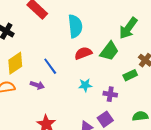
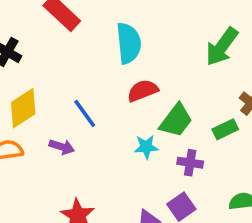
green trapezoid: (109, 51) -> (176, 120), moved

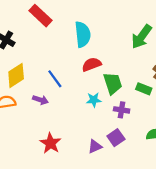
green trapezoid: (176, 120) -> (113, 83), turned -55
green rectangle: (225, 129) -> (144, 89), turned 48

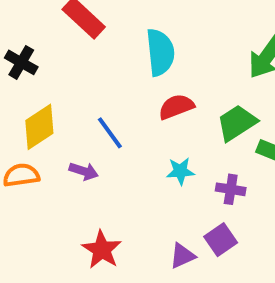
green trapezoid: (113, 83) -> (237, 123), moved, turned -105

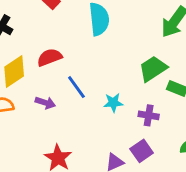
red semicircle: (176, 107) -> (50, 57), moved
blue line: (110, 133) -> (76, 87), moved

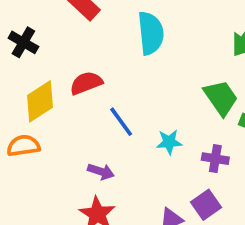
green trapezoid: (153, 69) -> (221, 98), turned 88
purple arrow: (45, 103) -> (101, 172), moved

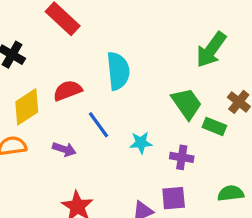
cyan semicircle: (151, 33) -> (118, 71), moved
purple arrow: (101, 172) -> (64, 149), moved
purple square: (206, 205) -> (174, 198), turned 30

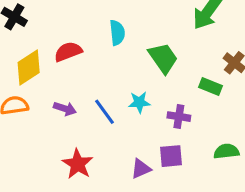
cyan semicircle: (118, 71) -> (117, 33), size x0.7
green trapezoid: (187, 104) -> (163, 58), moved
blue line: (99, 125) -> (105, 112), moved

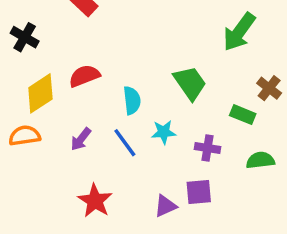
cyan semicircle: (117, 33) -> (132, 100), moved
purple arrow: (65, 109) -> (81, 139), turned 110
green semicircle: (226, 151) -> (260, 160), moved

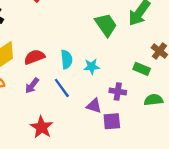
red semicircle: (84, 76) -> (34, 57), moved
green trapezoid: (190, 83) -> (106, 25), moved
cyan star: (164, 132) -> (92, 66), moved
purple triangle: (165, 206) -> (94, 106), moved, turned 42

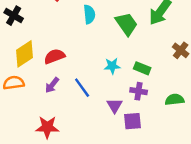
cyan semicircle: (67, 59) -> (89, 14), moved
green rectangle: (142, 69) -> (142, 68), moved
purple triangle: (94, 106) -> (115, 106), turned 42
red star: (42, 127) -> (47, 127), moved, turned -30

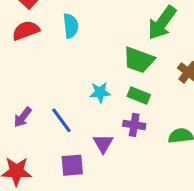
green trapezoid: (127, 24) -> (139, 60), moved, turned 145
red semicircle: (54, 56) -> (26, 30), moved
purple square: (133, 121) -> (72, 165), moved

